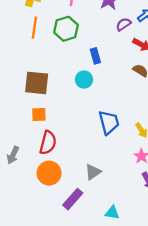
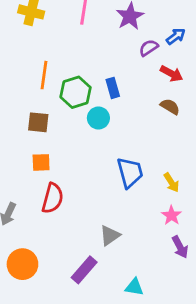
orange line: (34, 28) -> (44, 75), moved
green hexagon: (66, 29) -> (75, 92), moved
brown square: (37, 83) -> (38, 122), size x0.7
orange circle: (49, 173) -> (22, 264), moved

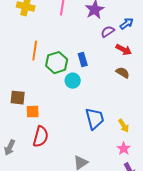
brown square: (38, 122) -> (18, 98), moved

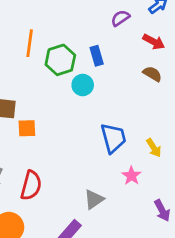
purple semicircle: (108, 32) -> (120, 18), moved
red semicircle: (41, 137) -> (31, 185), moved
pink star: (124, 149) -> (131, 176), moved

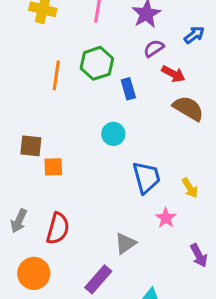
red arrow: (154, 42) -> (173, 74), moved
green hexagon: (60, 60) -> (97, 63), moved
brown semicircle: (152, 74) -> (188, 108), size x1.5
cyan circle: (83, 85) -> (113, 134), moved

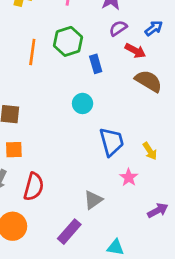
blue arrow: (194, 35) -> (154, 28), moved
orange square: (53, 167) -> (14, 150), moved
purple arrow: (199, 255) -> (158, 210), turned -90

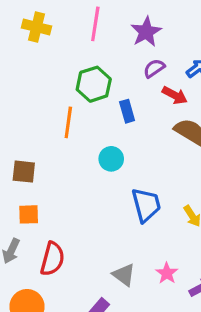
orange line: (32, 52) -> (68, 122), moved
pink star: (129, 177) -> (167, 273), moved
gray triangle: (93, 200) -> (124, 275), turned -48

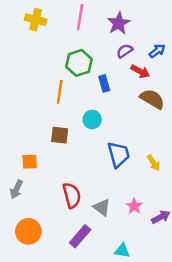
brown square: (24, 172) -> (60, 135), moved
red semicircle: (52, 259) -> (72, 195), moved, turned -30

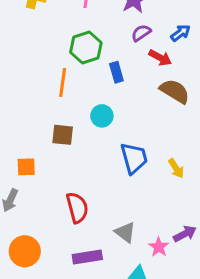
pink star: (134, 206) -> (159, 247), moved
gray triangle: (102, 207) -> (125, 232), moved
purple rectangle: (80, 236) -> (87, 257), turned 40

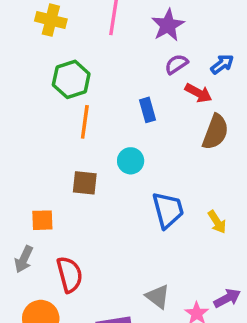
green hexagon: (86, 47) -> (71, 79), moved
brown semicircle: (175, 91) -> (215, 132), turned 80
red semicircle: (77, 208) -> (70, 274), moved

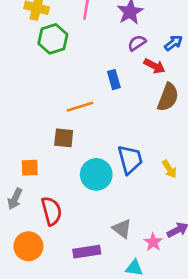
green hexagon: (71, 79) -> (53, 39), moved
orange line: (85, 122) -> (80, 107), moved, turned 65
cyan circle: (131, 161) -> (96, 174), moved, size x1.5

